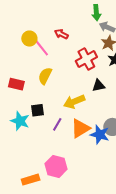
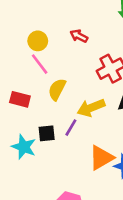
pink line: (42, 48) -> (40, 64), moved
yellow arrow: (74, 102) -> (91, 108), moved
purple line: (57, 124) -> (71, 128), moved

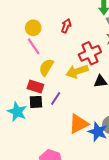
red arrow: (79, 36) -> (66, 26), turned 80
red rectangle: (20, 99) -> (35, 87), moved
yellow arrow: (91, 108) -> (77, 71), moved

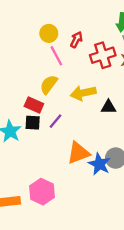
yellow circle: (33, 28) -> (49, 33), moved
pink line: (34, 46) -> (56, 56), moved
red cross: (90, 53) -> (103, 55), moved

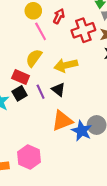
black triangle: (109, 107) -> (58, 90), moved, turned 40
purple line: (55, 121) -> (41, 92), turned -64
black square: (33, 123) -> (20, 93), turned -32

